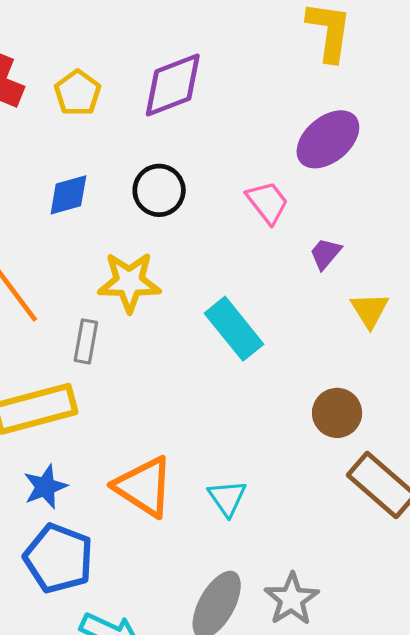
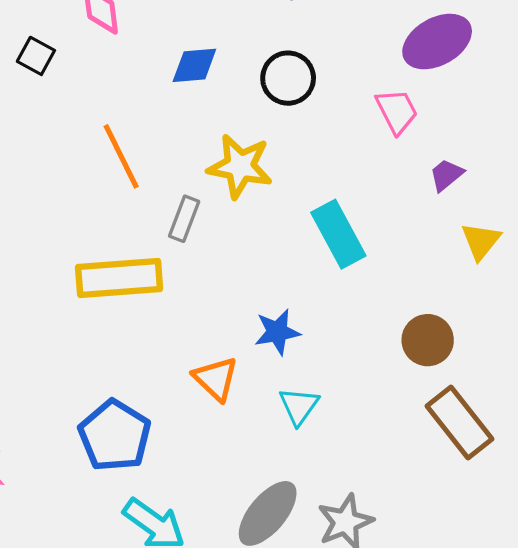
purple ellipse: (328, 139) -> (437, 42), moved
blue star: (45, 487) -> (277, 332), moved
orange triangle: (144, 487) -> (216, 379), size x0.7

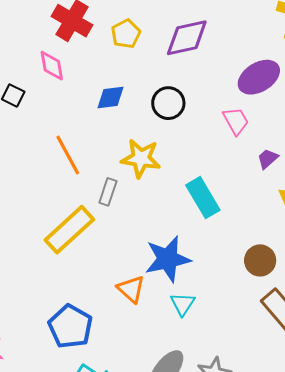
yellow rectangle: (119, 278) -> (69, 230), turned -36
blue star: (277, 332) -> (168, 259), size x1.6

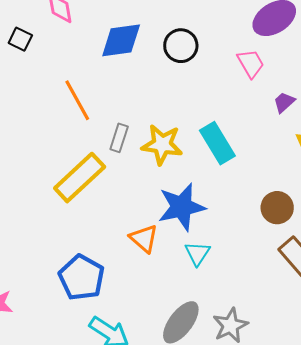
blue diamond: (111, 98) -> (121, 40), size x1.4
yellow star: (141, 158) -> (162, 145), moved

